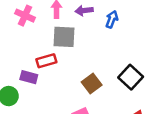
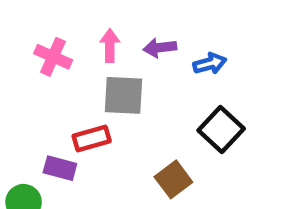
blue arrow: (112, 19) -> (210, 64), turned 54
black square: (131, 77) -> (221, 129), moved

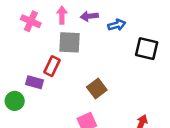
black square: (221, 129) -> (147, 49), moved, turned -30
red rectangle: (92, 139) -> (52, 66), turned -48

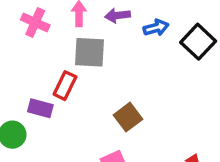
black square: (147, 49) -> (198, 42), moved, turned 30

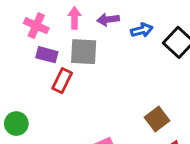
purple rectangle: (40, 108) -> (47, 55), moved
brown square: (128, 117) -> (157, 119), moved

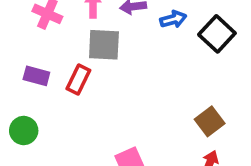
purple rectangle: (47, 55) -> (36, 76), moved
brown square: (157, 119) -> (210, 121), moved

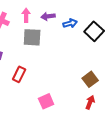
red rectangle: (78, 79) -> (19, 74), moved

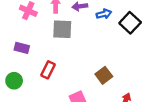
brown square: (90, 79) -> (104, 75), moved

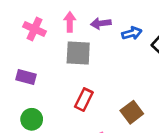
red rectangle: (48, 70) -> (84, 100), moved
green circle: (14, 81) -> (32, 119), moved

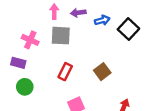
pink cross: (34, 29) -> (30, 40), moved
purple rectangle: (26, 77) -> (18, 63), moved
brown square: (132, 112) -> (102, 72), moved

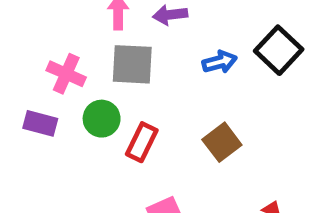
blue arrow: (102, 20) -> (220, 62), moved
green circle: (25, 87) -> (102, 119), moved

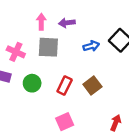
green circle: (102, 119) -> (32, 83), moved
red rectangle: (142, 142) -> (65, 86), moved

